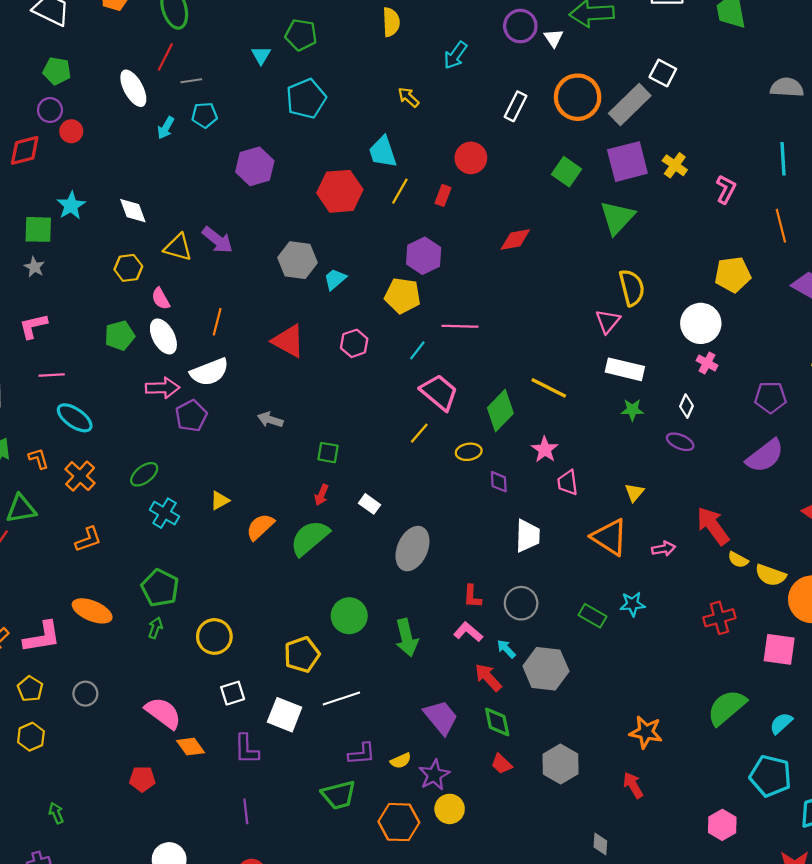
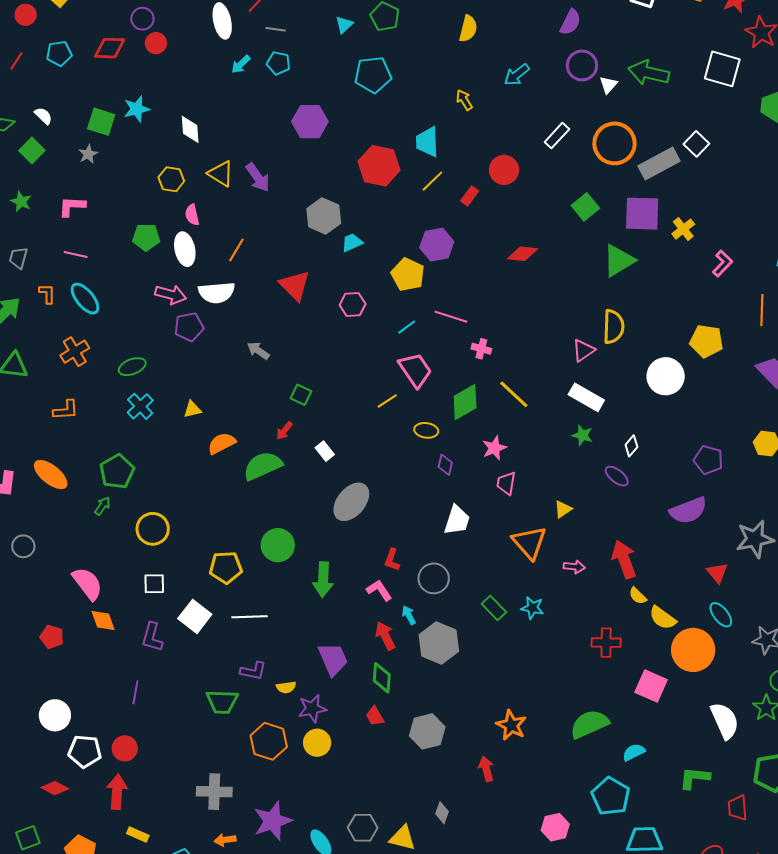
pink cross: (707, 363) -> (481, 349), moved, turned -30
orange L-shape: (38, 459) -> (47, 294), moved

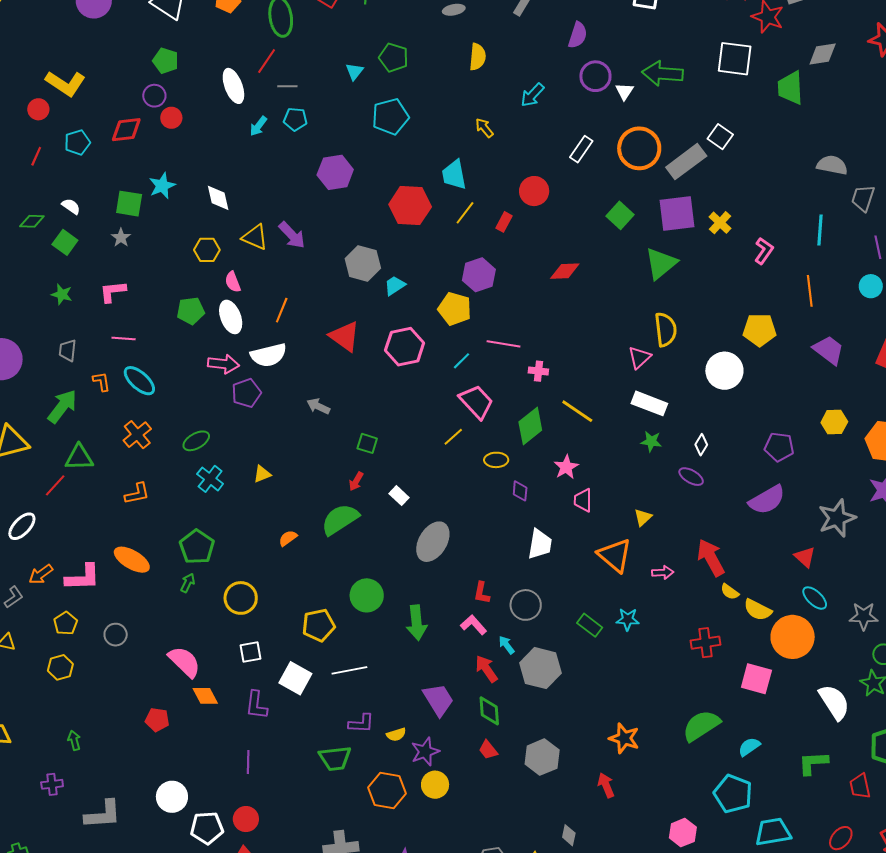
pink hexagon: (353, 304) -> (405, 347), size x1.5
orange semicircle: (222, 443) -> (288, 538), moved, size x0.7

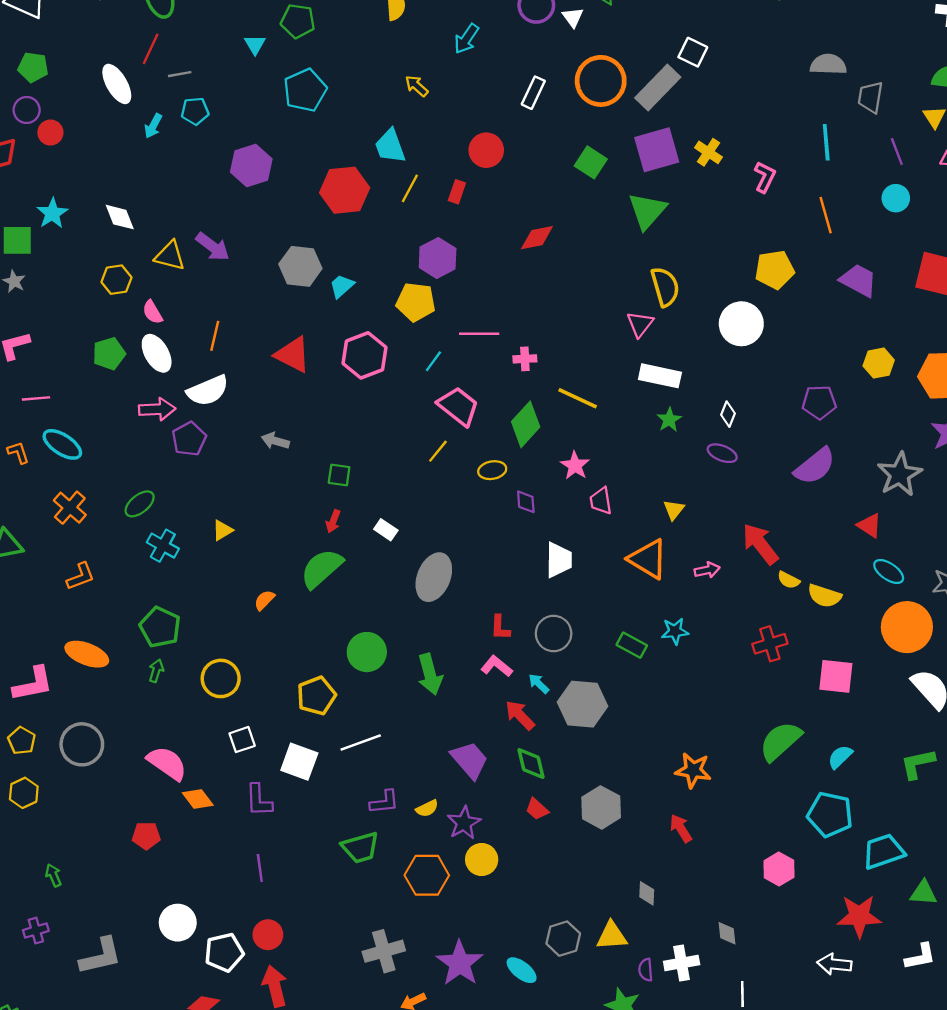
green star: (651, 441) -> (669, 420), turned -30
gray circle: (116, 635) -> (82, 744), size x1.6
orange circle: (793, 637) -> (907, 627), moved

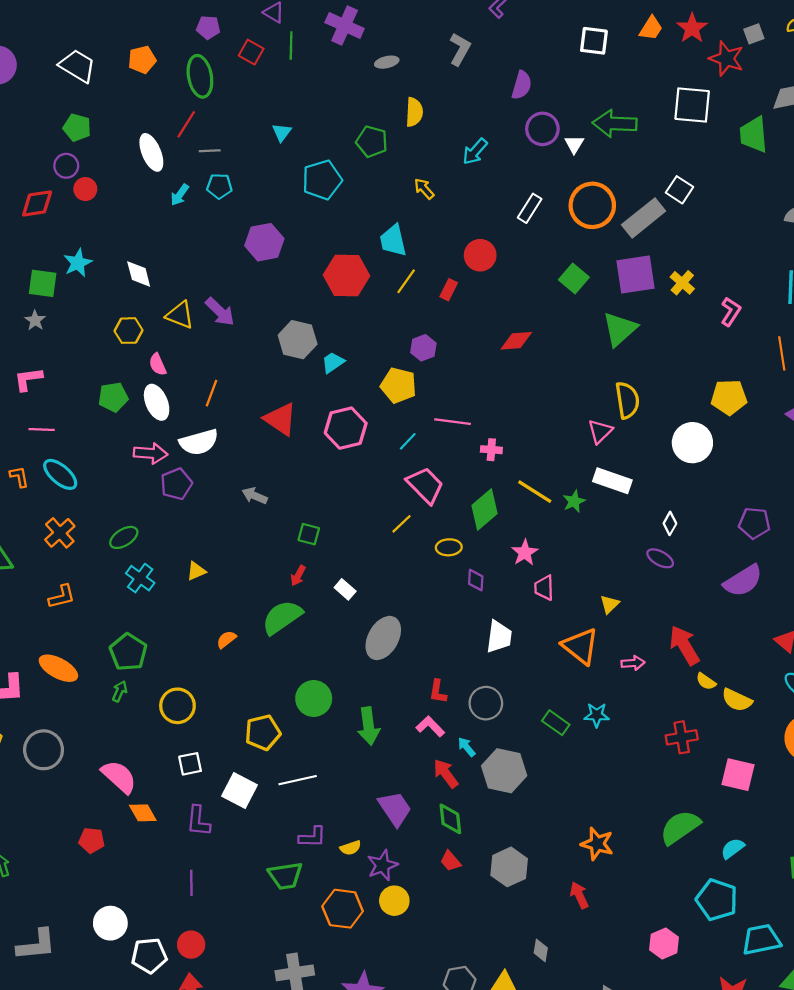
green pentagon: (298, 21) -> (372, 142), moved
purple hexagon: (438, 258) -> (423, 348), size x0.7
green star: (669, 420) -> (574, 501), moved

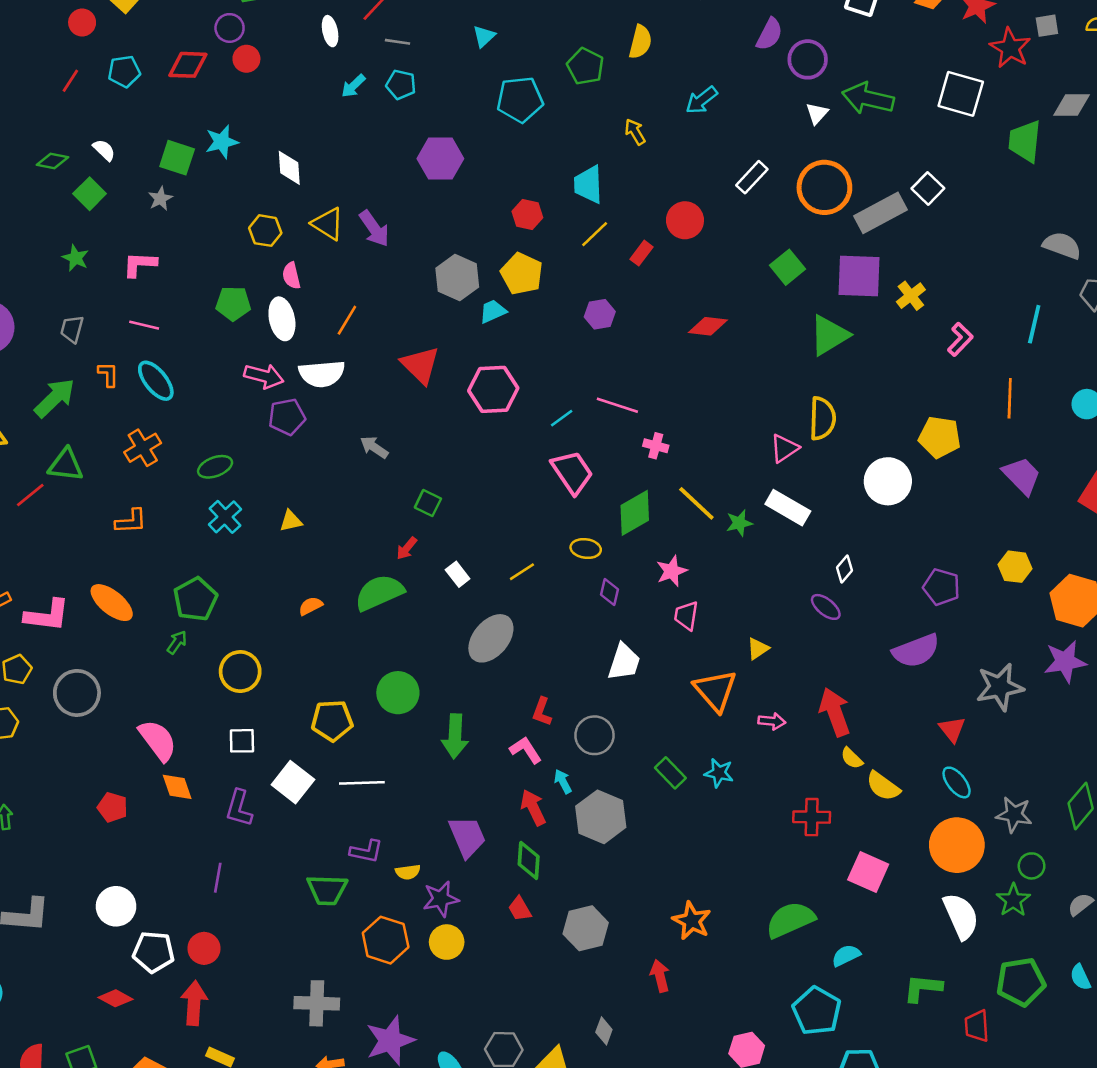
purple circle: (542, 129) -> (808, 59), moved
white ellipse: (151, 152) -> (330, 31), size x0.7
red hexagon: (347, 275) -> (527, 214), size x0.6
yellow pentagon: (399, 385) -> (522, 274), moved
yellow line: (402, 524) -> (522, 572), moved

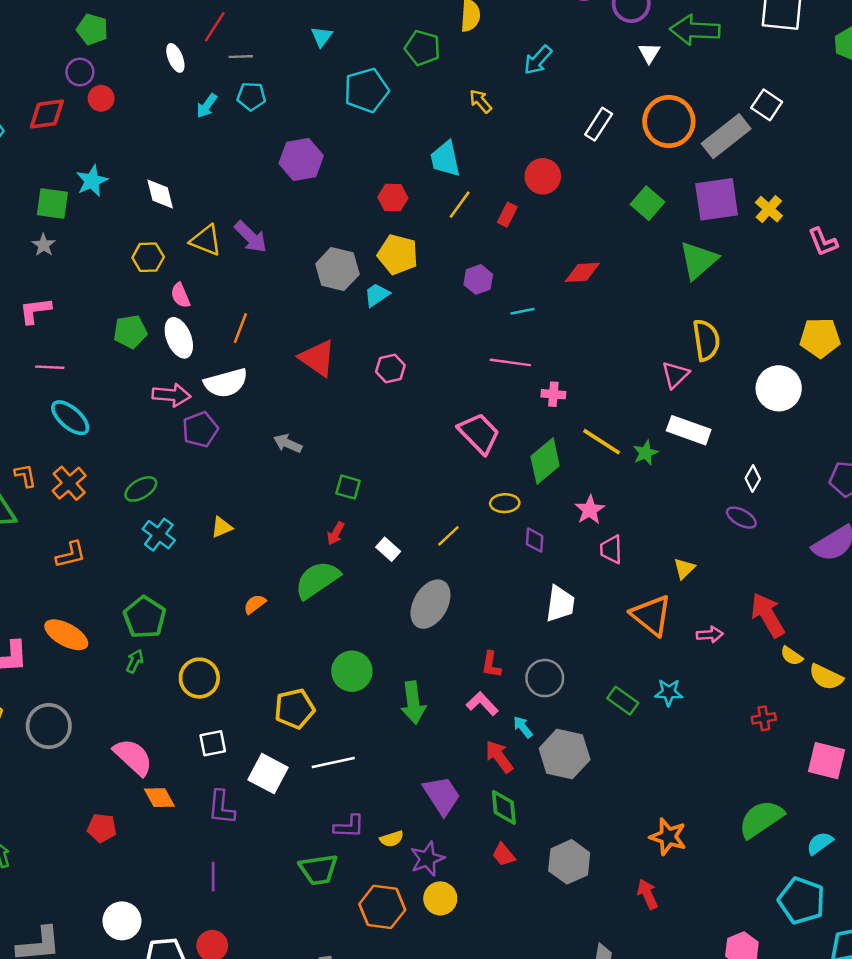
pink L-shape: (960, 339) -> (823, 242), turned 124
orange L-shape: (108, 374) -> (25, 476), moved
pink hexagon: (493, 389) -> (390, 369), size x0.6
cyan line: (562, 418) -> (523, 311), moved, turned 35
red cross: (812, 817) -> (764, 718), size x0.7

